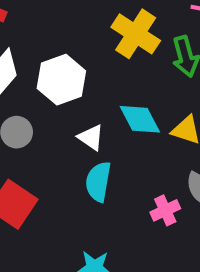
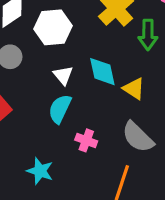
pink cross: (165, 210) -> (86, 140), moved, turned 30

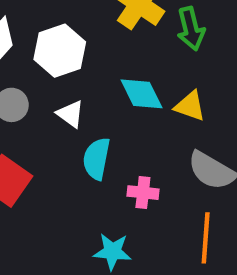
white triangle: (63, 75) -> (70, 114), moved
cyan star: (40, 171) -> (112, 252), moved

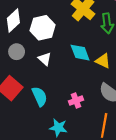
cyan semicircle: (97, 159) -> (40, 96), moved, turned 138
pink cross: (143, 193) -> (76, 100), turned -32

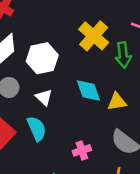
yellow triangle: (103, 61) -> (117, 102), turned -35
cyan semicircle: (40, 96) -> (37, 129), moved

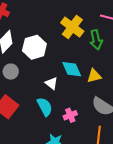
white triangle: (44, 97) -> (51, 83), moved
cyan semicircle: (37, 129) -> (45, 107), moved

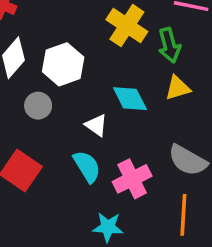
gray circle: (11, 72) -> (38, 106), moved
yellow triangle: (94, 76) -> (178, 88), moved
pink cross: (70, 115) -> (132, 179), size x1.5

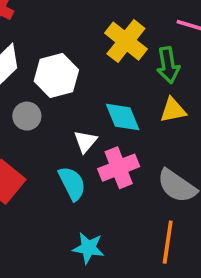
white triangle: (96, 125) -> (85, 141), turned 30
pink cross: (132, 179) -> (119, 168), moved

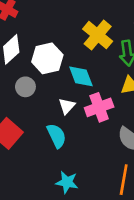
cyan diamond: (123, 117) -> (81, 76), moved
pink cross: (119, 168) -> (99, 107), moved

